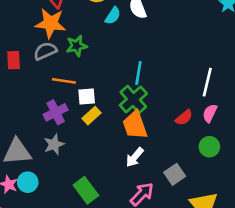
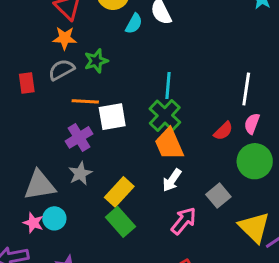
orange star: (50, 23) -> (65, 38), size x0.7
white square: (87, 96) -> (112, 117), size x1.4
yellow rectangle: (92, 116) -> (119, 192), moved, size x1.4
green circle: (209, 147) -> (255, 161), size x1.5

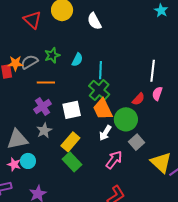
cyan semicircle: (134, 24) -> (77, 60), moved
orange star: (65, 38) -> (15, 63), moved
white square: (112, 117) -> (72, 110), moved
green circle: (255, 161) -> (126, 119), moved

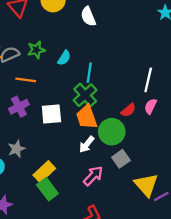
gray star: (44, 131) -> (17, 149), moved
yellow rectangle: (70, 142) -> (44, 172), moved
green rectangle: (72, 162) -> (47, 189), moved

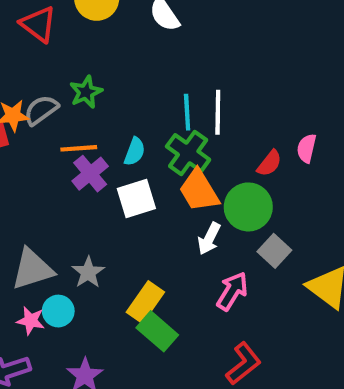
cyan semicircle: (64, 58) -> (135, 152), moved
white line: (148, 80) -> (218, 112), moved
purple cross: (19, 107) -> (90, 174), moved

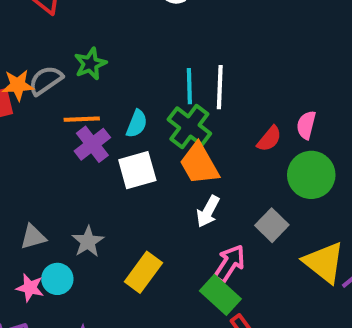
green circle: (248, 207) -> (311, 175), moved
gray triangle: (32, 269) -> (33, 237), size x0.6
green rectangle: (157, 331) -> (220, 295), moved

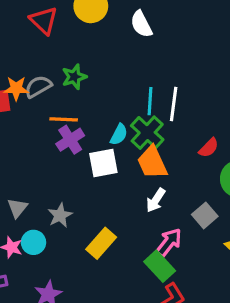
cyan semicircle: (137, 124) -> (119, 135), moved
gray triangle: (33, 237) -> (17, 208), turned -40

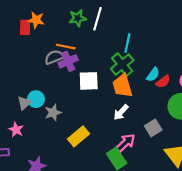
gray semicircle: (38, 87) -> (54, 57), moved
white line: (174, 104) -> (98, 19), moved
cyan semicircle: (119, 135) -> (153, 75), moved
cyan circle: (33, 242) -> (36, 99), moved

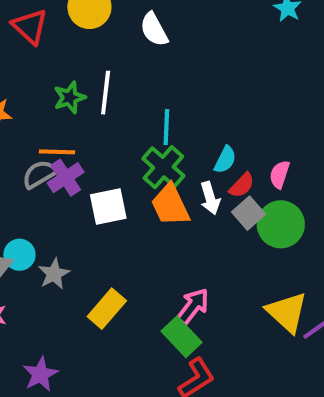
cyan semicircle: (153, 75) -> (225, 160), moved
white arrow: (121, 112) -> (210, 198), moved, turned -49
gray square: (153, 128) -> (248, 213), moved

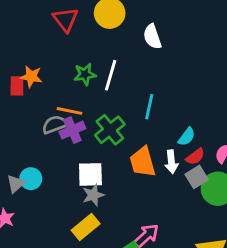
green cross: (163, 167) -> (110, 130), moved
white square: (108, 207) -> (90, 174), moved
gray star: (54, 274) -> (93, 195), moved

